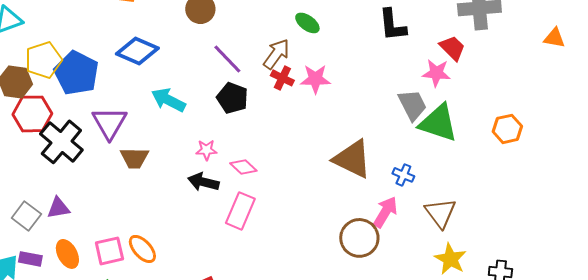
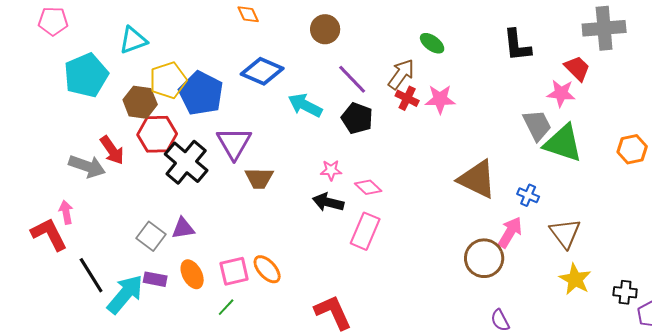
cyan arrow: (168, 100) -> (305, 105), moved

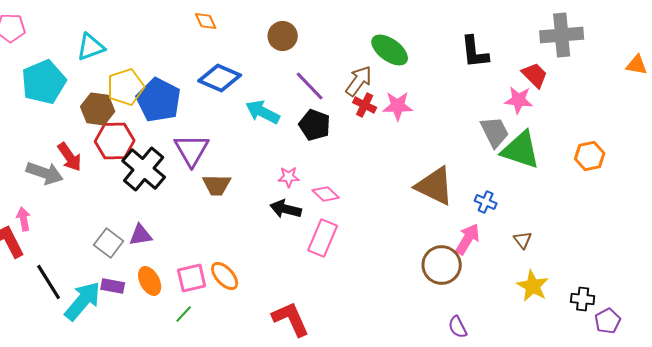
green ellipse: (432, 43) -> (390, 50), size x1.5
brown triangle: (565, 233) -> (523, 240), size x0.6

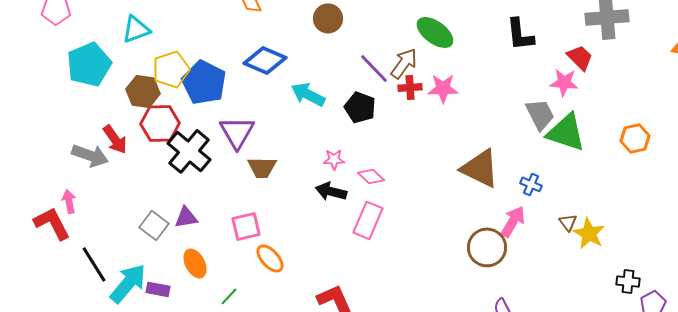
purple line: (310, 86) -> (374, 68), moved
red cross: (365, 105) -> (410, 87), turned -30
pink square: (192, 278) -> (246, 226), moved
purple rectangle: (113, 286) -> (158, 289), moved
yellow star: (533, 286) -> (589, 233), moved

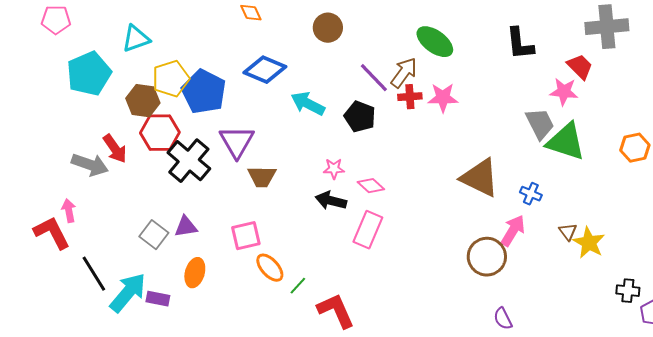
orange ellipse: (195, 263) -> (195, 273), turned 44
green line: (229, 296) -> (298, 286), moved

